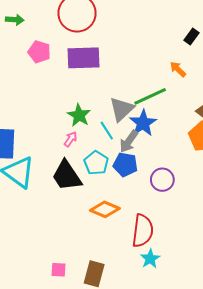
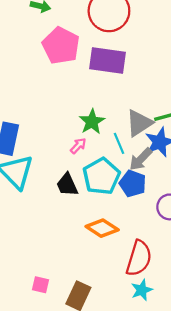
pink pentagon: (39, 52) -> (61, 46), size x1.5
cyan pentagon: (96, 163) -> (101, 176), size x1.4
black trapezoid: (67, 176) -> (67, 185), size x0.7

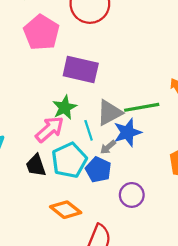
purple rectangle: (108, 60) -> (81, 69), moved
pink arrow: (78, 146) -> (50, 129), size x1.8
gray arrow: (141, 159) -> (108, 147), size x0.7

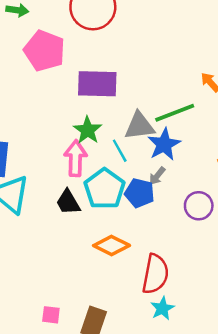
gray triangle: (109, 113) -> (139, 126), turned 32
pink arrow: (50, 129) -> (75, 158), turned -36
gray arrow: (108, 147) -> (157, 176), moved
purple circle: (132, 195) -> (199, 206), moved

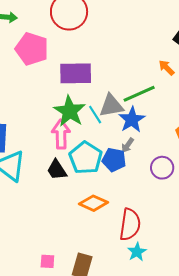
green star: (88, 130) -> (70, 111), size x1.4
cyan line: (120, 151) -> (95, 115), moved

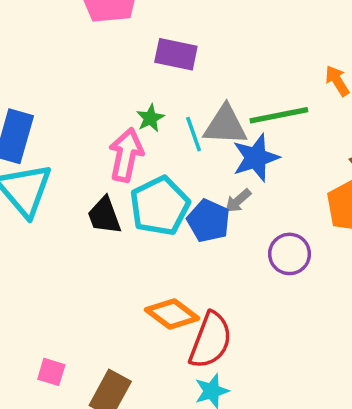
purple rectangle: (76, 73) -> (176, 54), size x0.7
green star: (70, 111) -> (150, 118), size x0.5
orange diamond: (94, 203) -> (172, 314), moved

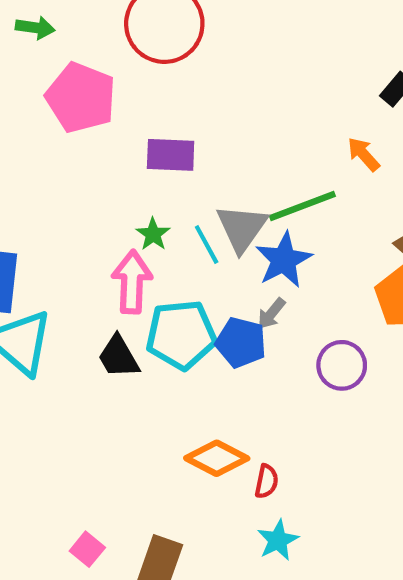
gray triangle: (225, 125) -> (242, 228), turned -48
cyan pentagon: (160, 206) -> (181, 335), turned 30
red semicircle: (211, 340) -> (267, 481), size x0.5
pink square: (51, 372) -> (87, 549), turned 32

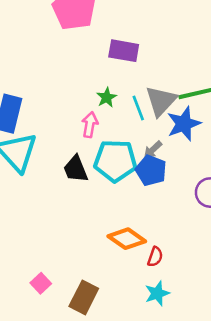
pink arrow: (132, 282) -> (90, 125), size x0.7
gray arrow: (271, 314) -> (153, 150), moved

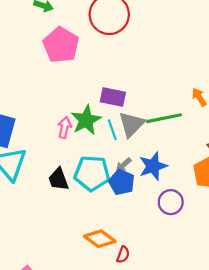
purple rectangle: (124, 51) -> (113, 97), moved
green star: (107, 97) -> (86, 120), size x1.8
blue star: (184, 124) -> (153, 166), moved
pink arrow: (90, 125) -> (64, 127), moved

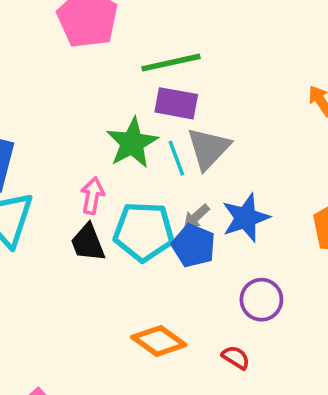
green line: (164, 118) -> (171, 63), moved
pink arrow: (64, 127) -> (92, 196), moved
purple circle: (171, 202) -> (261, 300), moved
red semicircle: (123, 255) -> (236, 357), moved, turned -77

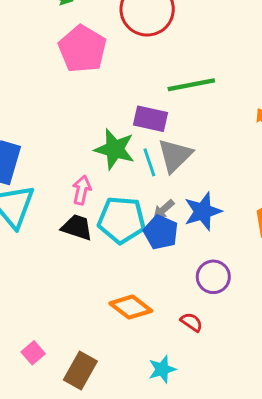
green line: (171, 63) -> (191, 85), moved
green star: (132, 143) -> (115, 149), turned -30
black trapezoid: (88, 243) -> (77, 227), turned 128

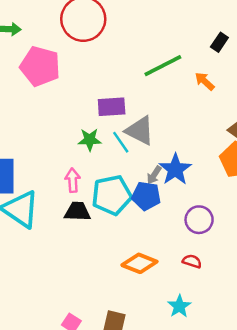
green line: (191, 85) -> (163, 66), moved
green star: (115, 149) -> (90, 140), size x0.7
gray triangle: (175, 155) -> (140, 131), turned -32
gray arrow: (164, 209) -> (154, 175), moved

